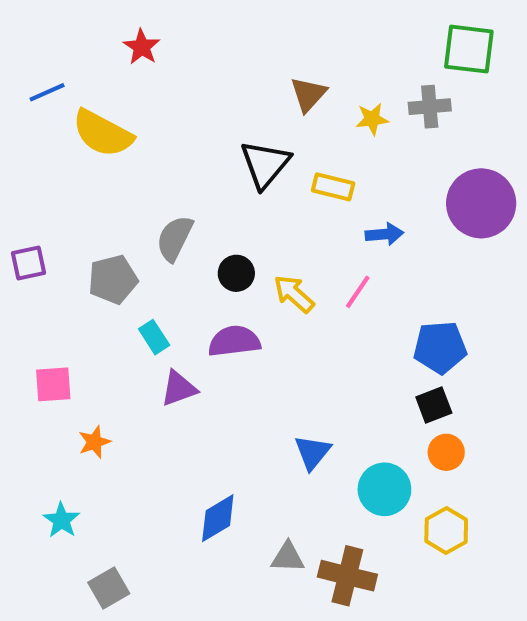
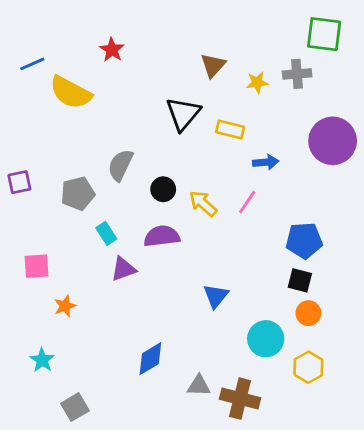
red star: (142, 47) -> (112, 50), moved
black square: (434, 405) -> (300, 280), turned 35
blue triangle: (312, 452) -> (216, 296), moved

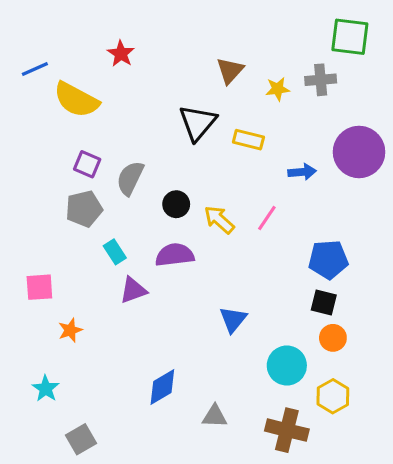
blue arrow: (266, 162) -> (302, 172), moved
purple square: (19, 182) -> (87, 164), moved, turned 35
brown cross: (240, 399) -> (287, 430), moved

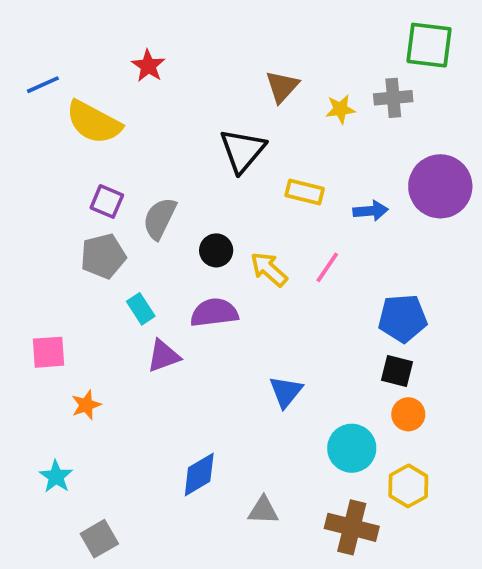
yellow rectangle: (248, 140) -> (305, 192), moved

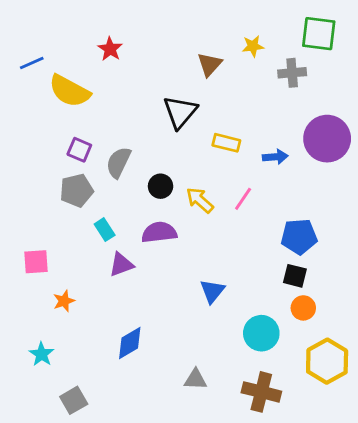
yellow star: (340, 109) -> (253, 46), moved
blue diamond: (199, 475) -> (130, 343), moved
yellow hexagon: (408, 486) -> (327, 361), moved, size x1.4

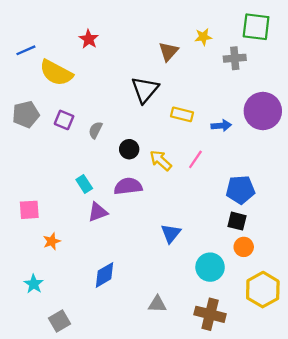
gray semicircle: (119, 162) -> (95, 130), size x0.7
gray pentagon: (77, 190) -> (26, 114), moved

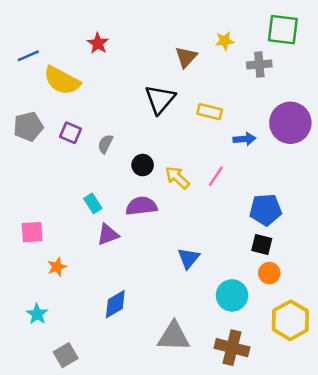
yellow rectangle: (182, 114) -> (210, 112), moved
gray triangle: (157, 304) -> (174, 336), size x1.6

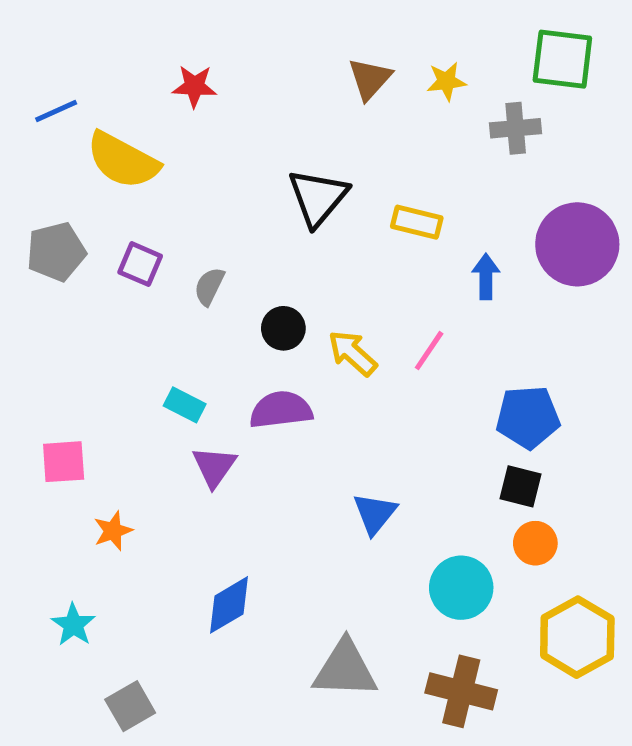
red star: (98, 43) -> (194, 86), turned -30
brown triangle: (186, 57) -> (370, 79), moved
blue arrow: (244, 139) -> (486, 276), turned -85
cyan rectangle: (93, 204) -> (185, 405), turned -30
purple triangle: (108, 235) -> (214, 467), turned -35

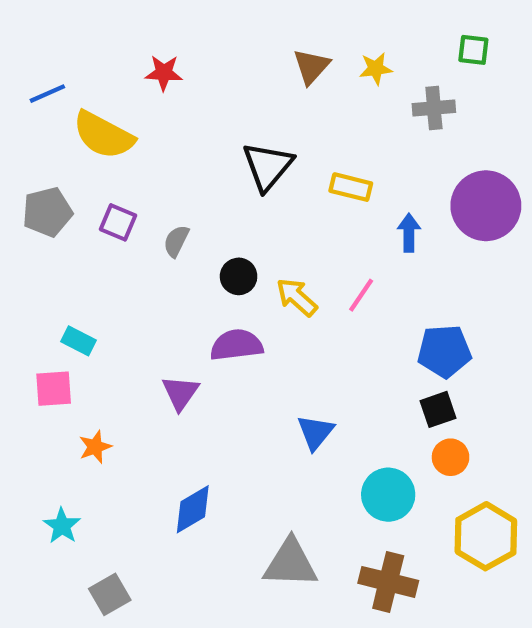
green square: (562, 59) -> (473, 50), size x0.6
cyan rectangle: (185, 405) -> (79, 341), moved
black square: (520, 486) -> (438, 409), turned -33

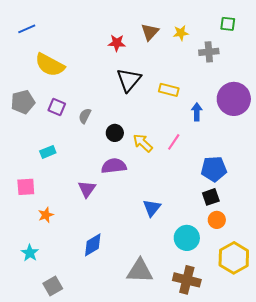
red star: (164, 73) -> (117, 43), moved
blue line: (47, 94) -> (27, 29), moved
cyan rectangle: (79, 341) -> (48, 152), moved, turned -49

